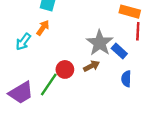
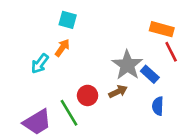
red line: (138, 31) -> (171, 52), turned -30
green line: (49, 85) -> (69, 113), turned -65

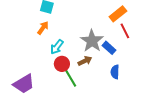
orange rectangle: (162, 29) -> (118, 14), turned -54
cyan arrow: (40, 64) -> (57, 47), moved
green line: (69, 113) -> (70, 77), moved

